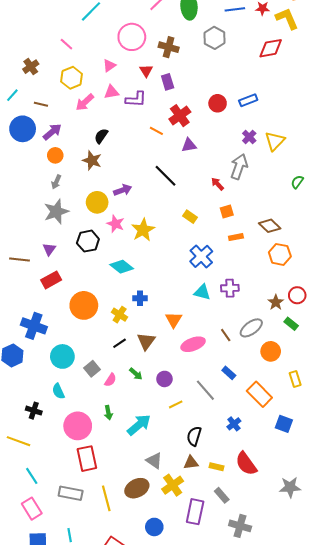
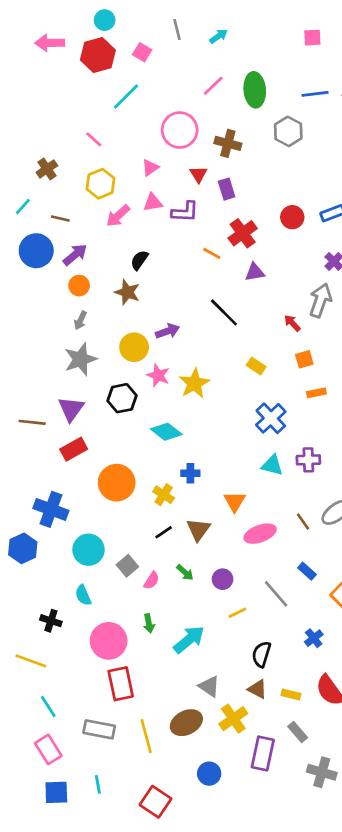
purple triangle: (49, 249) -> (71, 409), size x1.5
brown triangle: (191, 463) -> (257, 689), turned 35

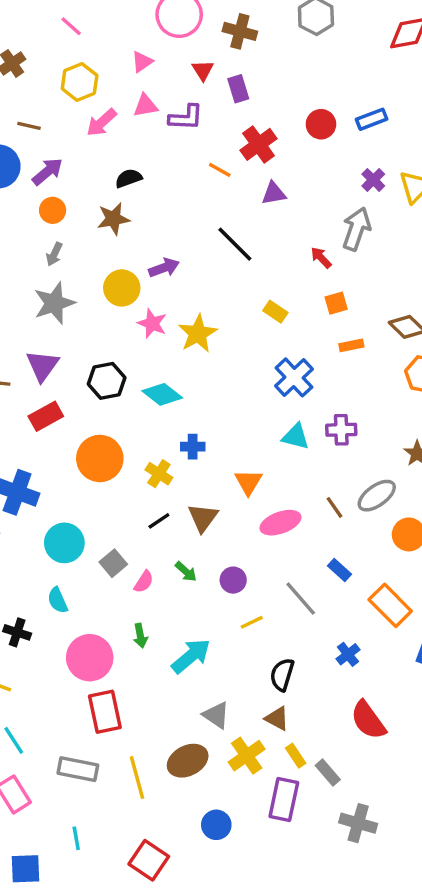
black semicircle: (139, 260) -> (129, 178), turned 35
brown star: (127, 292) -> (113, 219), turned -30
black hexagon: (122, 398) -> (107, 381), moved
yellow rectangle: (291, 694) -> (296, 756), moved, turned 42
blue square: (56, 792) -> (26, 869), moved

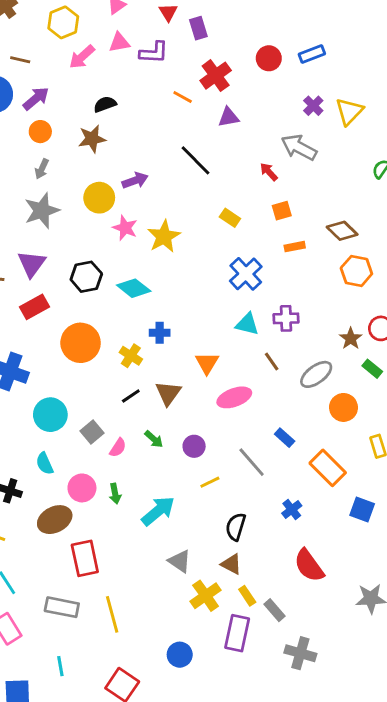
gray arrow: (356, 229) -> (299, 147), turned -81
brown line: (334, 507) -> (272, 361), moved
pink circle: (90, 658) -> (82, 488), moved, size x0.7
brown ellipse: (188, 761) -> (55, 520), moved

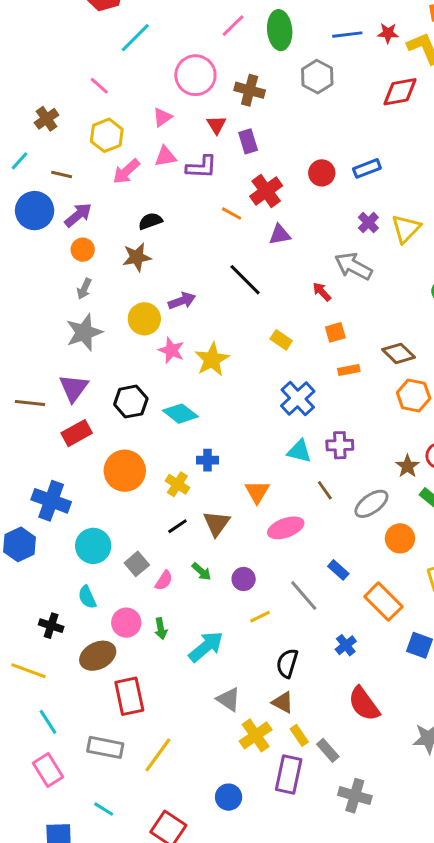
yellow line: (112, 614) -> (158, 755), turned 51
cyan line: (60, 666) -> (104, 809), turned -48

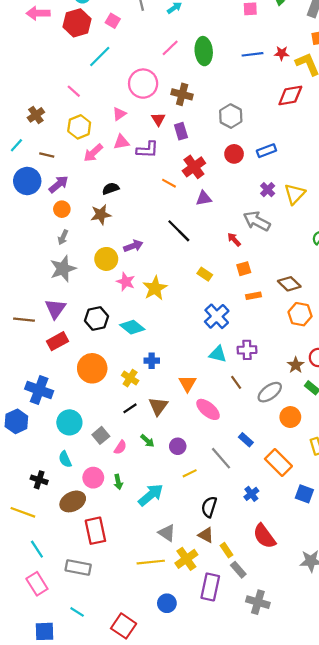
gray hexagon: (317, 77) -> (231, 116), moved
pink ellipse: (286, 528) -> (208, 409), turned 60
yellow rectangle: (299, 735) -> (226, 550), moved
yellow line: (158, 755) -> (151, 562), moved, turned 48

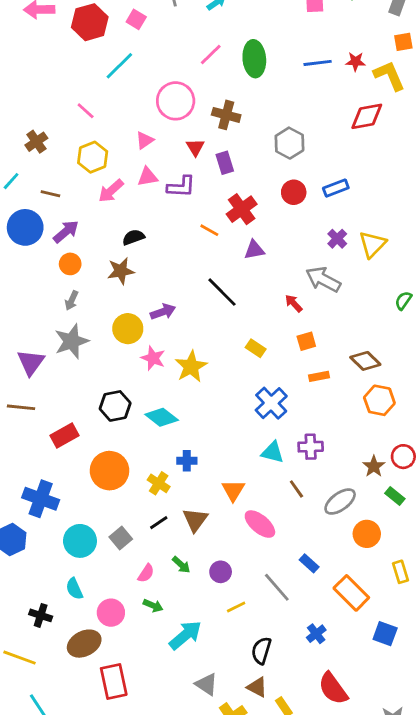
purple triangle: (55, 309) -> (31, 362), moved
gray square: (101, 435) -> (121, 538), moved
green arrow: (118, 482) -> (153, 606), moved, turned -56

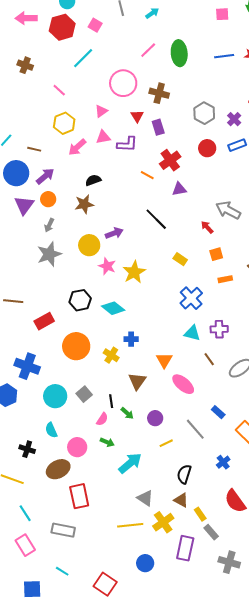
brown cross: (36, 142) -> (25, 65), moved, turned -35
purple cross: (337, 239) -> (234, 119), moved
purple triangle: (31, 362) -> (24, 205), moved
black line: (159, 523) -> (111, 401), moved, turned -64

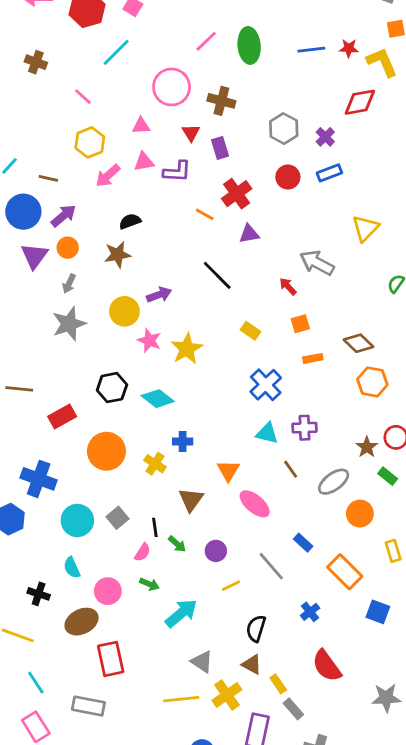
pink triangle: (101, 111) -> (141, 126), turned 32

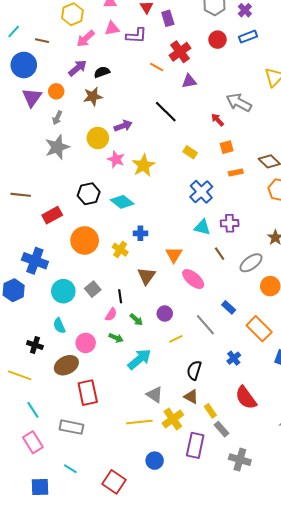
purple arrow: (64, 216) -> (78, 68), moved
green arrow: (177, 544) -> (136, 320), moved

